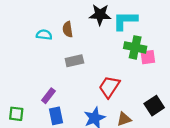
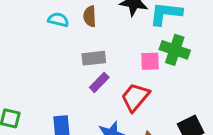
pink square: (148, 57) -> (150, 61), moved
purple rectangle: (48, 96) -> (99, 82), moved

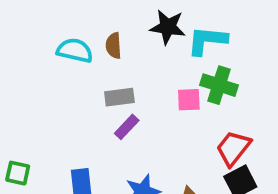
cyan semicircle: (58, 20) -> (75, 50), size x1.4
red trapezoid: (135, 97) -> (233, 148), moved

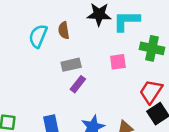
cyan semicircle: (75, 50) -> (38, 36), turned -75
green cross: (219, 85) -> (152, 48), moved

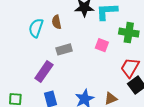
pink square: (118, 62) -> (102, 45), turned 32
purple rectangle: (78, 84) -> (44, 71), moved, size x1.5

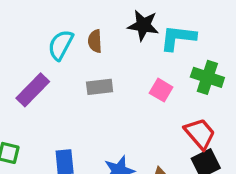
red trapezoid: (130, 68) -> (200, 134), turned 100
purple rectangle: (44, 71) -> (33, 90), moved

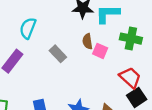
brown semicircle: (95, 41) -> (87, 41), moved
gray rectangle: (100, 87) -> (58, 54), turned 60

